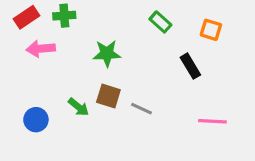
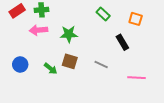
pink arrow: (41, 49) -> (38, 30), moved
gray line: (142, 109) -> (101, 64), moved
blue circle: (36, 120) -> (20, 64), moved

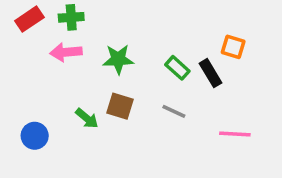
green rectangle: (103, 14) -> (177, 68), moved
orange square: (136, 19) -> (233, 47), moved
blue circle: (20, 64) -> (35, 136), moved

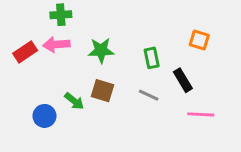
red rectangle: (29, 19) -> (25, 52), moved
green rectangle: (177, 68) -> (152, 58), turned 36
black rectangle: (210, 73) -> (183, 80), moved
blue circle: (35, 136) -> (44, 116), moved

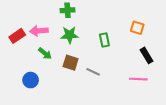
green cross: (61, 15) -> (68, 10), moved
black rectangle: (183, 80) -> (147, 55), moved
gray line: (149, 95) -> (93, 72), moved
green arrow: (74, 101) -> (45, 53), moved

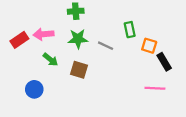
orange square: (137, 28) -> (149, 46), moved
green rectangle: (104, 40) -> (130, 30), moved
gray line: (93, 72) -> (106, 46), moved

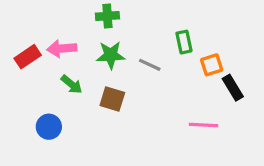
orange square: (149, 46) -> (212, 65), turned -35
pink line: (155, 88) -> (203, 125), moved

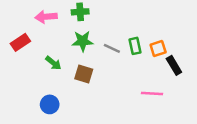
green rectangle: (184, 42) -> (135, 46), moved
pink arrow: (62, 49) -> (46, 17), moved
blue circle: (49, 127) -> (50, 104), moved

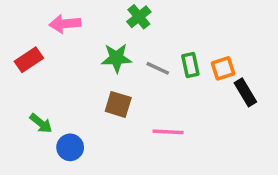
green cross: (80, 12) -> (139, 17), moved, turned -35
green arrow: (53, 63) -> (41, 123), moved
pink line: (152, 93) -> (168, 132), moved

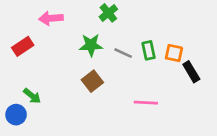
orange square: (223, 68) -> (174, 53), turned 30
brown square: (118, 104) -> (92, 81), turned 35
pink line: (168, 132) -> (146, 103), moved
blue circle: (70, 147) -> (16, 115), moved

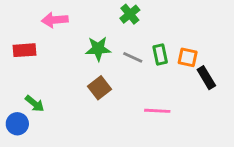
green cross: (108, 13) -> (130, 14), moved
red rectangle: (23, 46) -> (25, 50), turned 30

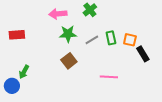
pink arrow: (55, 20) -> (58, 14), moved
gray line: (133, 57) -> (92, 40), turned -56
green arrow: (35, 104) -> (24, 72), turned 80

